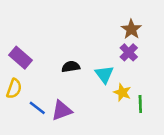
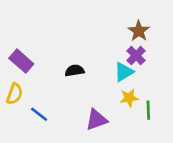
cyan triangle: (104, 74) -> (124, 72), moved, turned 36
yellow star: (122, 92) -> (129, 98), turned -30
purple triangle: (62, 110) -> (96, 120), moved

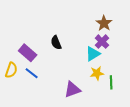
purple rectangle: (21, 61) -> (28, 53), moved
black semicircle: (75, 71) -> (56, 43), moved, turned -104
blue line: (39, 114) -> (32, 73), moved

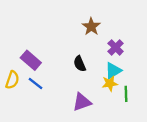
brown star: (104, 23) -> (91, 27), moved
black semicircle: (56, 43) -> (80, 64), moved
cyan triangle: (93, 54) -> (113, 71), moved

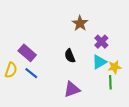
yellow star: (110, 83) -> (115, 67), moved

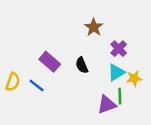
purple rectangle: (27, 53) -> (50, 62), moved
green line: (110, 82) -> (120, 96), moved
purple triangle: (72, 89) -> (107, 105), moved

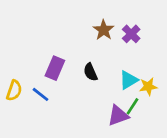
purple cross: (119, 49) -> (131, 34), moved
purple rectangle: (50, 62) -> (55, 68), turned 72
green line: (120, 96) -> (133, 106), turned 35

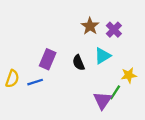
cyan triangle: (129, 80) -> (103, 56), moved
blue line: (40, 94) -> (35, 82), turned -56
purple triangle: (118, 115) -> (103, 100), turned -36

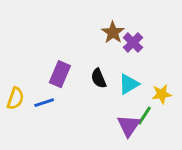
purple cross: (114, 30) -> (133, 43), moved
cyan triangle: (103, 56) -> (129, 84), moved

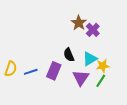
purple rectangle: (60, 74) -> (54, 71), moved
yellow star: (162, 94) -> (103, 66), moved
purple triangle: (129, 126) -> (81, 78), moved

